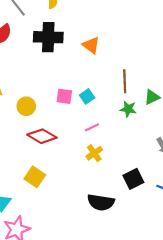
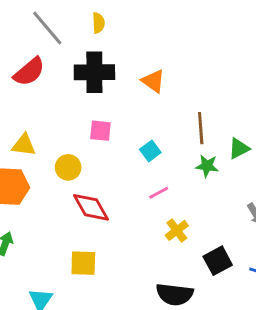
pink square: (64, 96) -> (100, 131), moved
red diamond: (42, 136) -> (91, 207), turned 32
yellow cross: (94, 153) -> (177, 230), moved
yellow square: (35, 177) -> (83, 263), turned -30

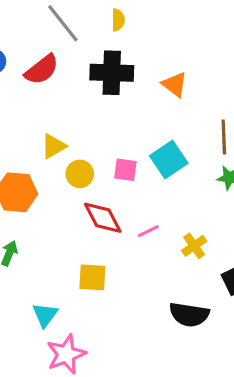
pink square: (100, 131) -> (125, 170), moved
yellow triangle: (24, 145) -> (53, 146), moved, turned -40
cyan square: (150, 151) -> (169, 159), size x1.6
pink line: (159, 193) -> (148, 231), moved

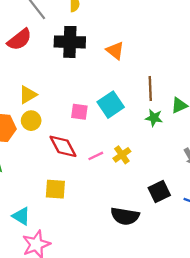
yellow circle: (80, 174) -> (31, 121), moved
yellow cross: (194, 246) -> (122, 155), moved
cyan triangle: (45, 315) -> (21, 216), turned -36

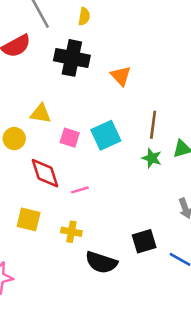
yellow triangle: (28, 95) -> (41, 114), moved, turned 30
yellow cross: (122, 155) -> (71, 232), moved, turned 36

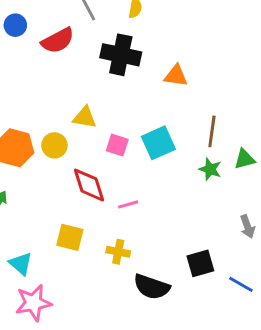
orange triangle: (121, 76) -> (176, 76), turned -40

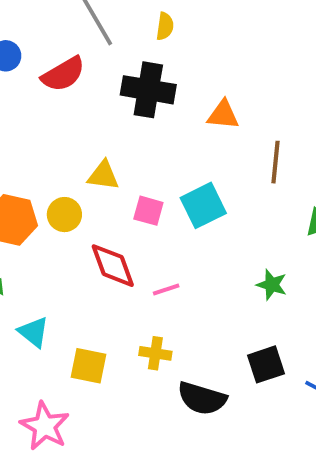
brown line: (212, 131) -> (275, 162), moved
green star: (210, 169) -> (272, 285), moved
yellow square: (70, 237) -> (88, 366), moved
cyan triangle: (21, 264) -> (34, 332), moved
pink star: (33, 303) -> (45, 426), turned -30

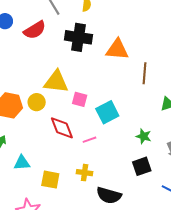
orange triangle: (223, 115) -> (117, 50), size x1.4
yellow triangle: (103, 175) -> (56, 82), size x1.5
cyan square: (203, 205) -> (107, 112), moved
cyan triangle: (34, 332) -> (22, 163), turned -42
black square: (266, 364) -> (142, 166), moved

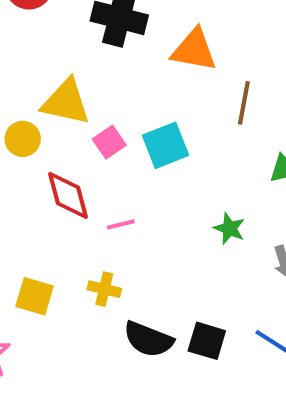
pink square: (80, 99) -> (109, 142), turned 35
cyan square: (107, 112) -> (165, 145), moved
black square: (142, 166) -> (207, 341), moved, turned 30

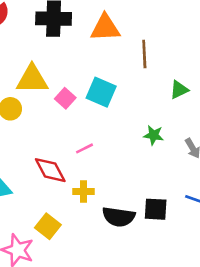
cyan square: (165, 145) -> (101, 92), turned -32
red diamond: (68, 195) -> (50, 170), moved
yellow square: (35, 296) -> (48, 226), moved, turned 35

